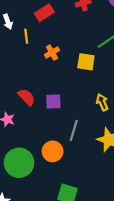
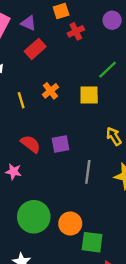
yellow line: (26, 36) -> (21, 100), moved
orange circle: (53, 151) -> (70, 224), moved

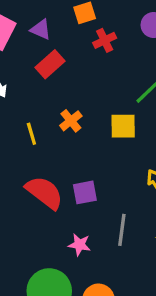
red semicircle: (31, 144) -> (44, 193), size x1.4
pink star: (14, 172) -> (79, 245), moved

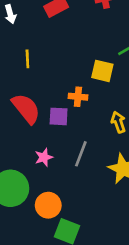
orange cross: (71, 121) -> (78, 97), moved, turned 30
pink star: (79, 245) -> (44, 157), turned 30

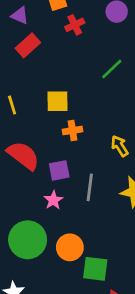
yellow square: (102, 71) -> (58, 101), moved
purple square: (59, 116) -> (59, 170), moved

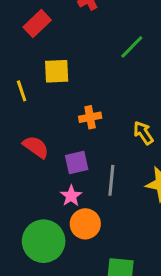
yellow square: (58, 101) -> (57, 71), moved
red semicircle: (23, 155) -> (36, 147), size x0.7
orange circle: (70, 247) -> (85, 224), moved

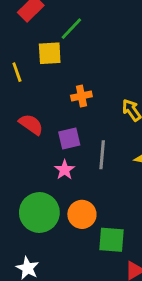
green line: (132, 47) -> (71, 29), moved
orange circle: (85, 224) -> (82, 214), moved

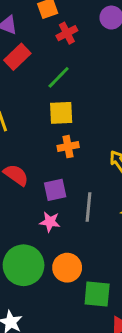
yellow square: (50, 53) -> (61, 113), moved
pink star: (65, 170) -> (50, 222), turned -30

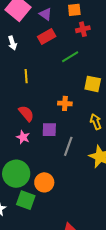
yellow square: (61, 113) -> (93, 84), moved
pink star: (50, 222) -> (23, 137), moved
green square: (97, 294) -> (26, 200), moved

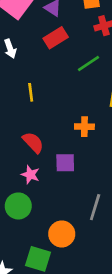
gray line: (68, 146) -> (95, 207), moved
green circle: (16, 174) -> (18, 206), moved, size x0.7

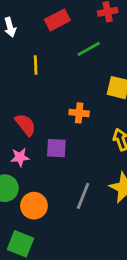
yellow line: (31, 92) -> (36, 65), moved
pink star: (30, 175) -> (20, 157), turned -30
orange circle: (62, 234) -> (34, 206), moved

